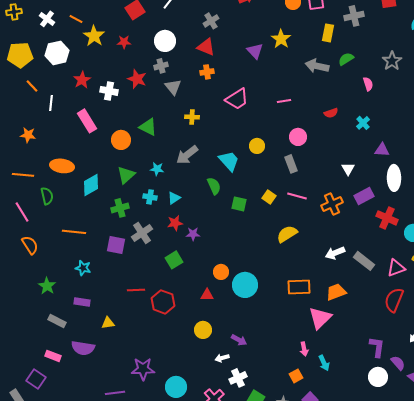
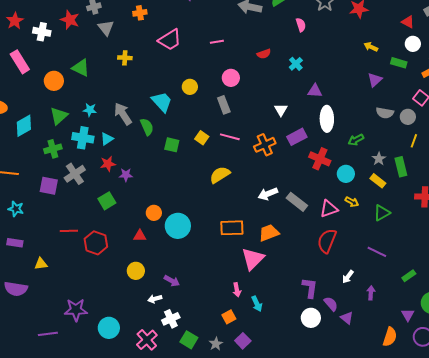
gray arrow: (187, 155) -> (123, 114), moved, turned 95
cyan cross: (150, 197) -> (83, 138), size x1.5

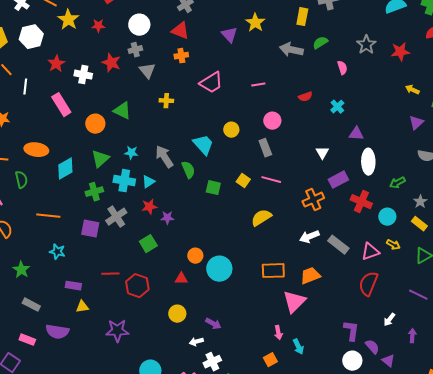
orange cross: (265, 145) -> (313, 200), moved
purple rectangle: (15, 243) -> (73, 286), moved
purple star: (76, 310) -> (117, 331), moved

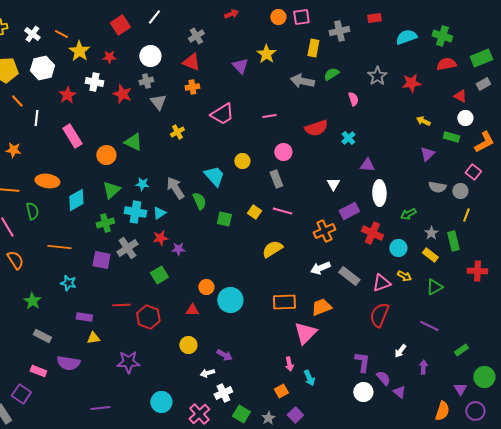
white cross: (83, 75) -> (94, 82), moved
red semicircle: (305, 97) -> (316, 128), size x1.6
yellow cross: (166, 101) -> (177, 132), turned -32

